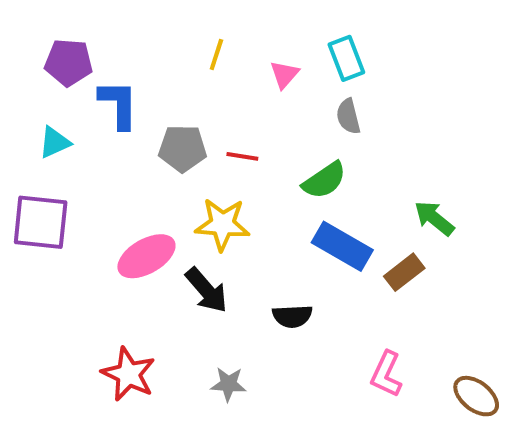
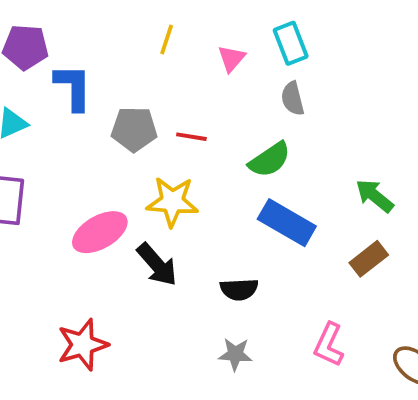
brown rectangle: (404, 272) -> (369, 259), moved
red star: (129, 374) -> (83, 345), turned 30
gray star: (228, 384) -> (235, 354), moved

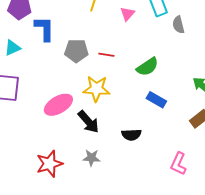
gray semicircle: (293, 99) -> (178, 25), moved
blue rectangle: (287, 223) -> (156, 100), size x0.7
gray star: (235, 354) -> (91, 158), moved

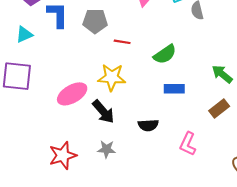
gray pentagon: (76, 51) -> (95, 21), moved
blue rectangle: (156, 100) -> (174, 89), turned -30
pink L-shape: (178, 164) -> (188, 144), moved

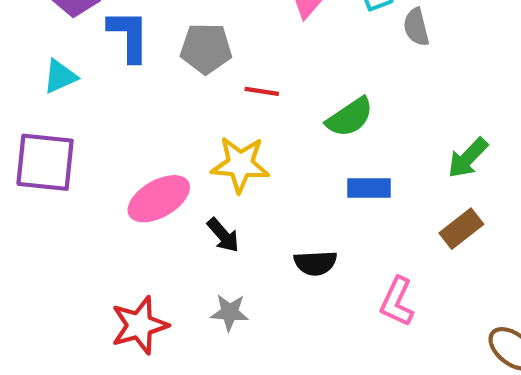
green arrow: (222, 74) -> (468, 158), turned -85
black arrow: (103, 112) -> (223, 235), size x0.7

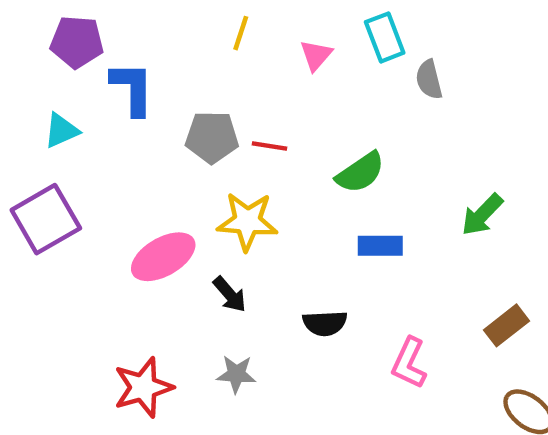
gray pentagon: (206, 49) -> (212, 137), moved
purple square: (45, 162) -> (46, 219), turned -36
brown rectangle: (461, 229) -> (506, 325), moved

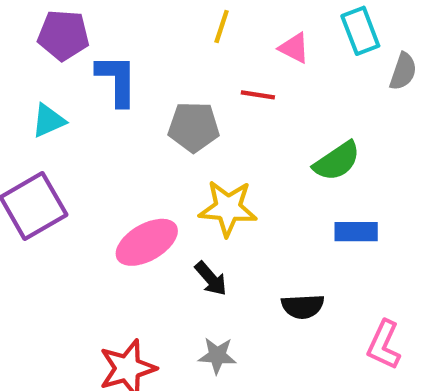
pink triangle: (316, 55) -> (294, 48), turned -44
gray semicircle: (429, 80) -> (403, 71), turned -147
red line: (270, 146) -> (258, 95), moved

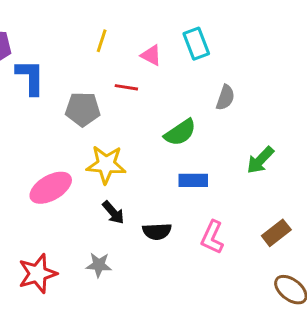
gray semicircle: (403, 71) -> (225, 98), moved
black arrow: (211, 279) -> (113, 212), moved
pink L-shape: (384, 345) -> (212, 237), moved

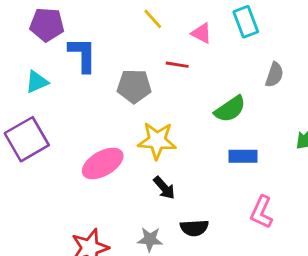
yellow line: (102, 41) -> (153, 19), turned -60
black semicircle: (157, 231) -> (194, 228), moved

